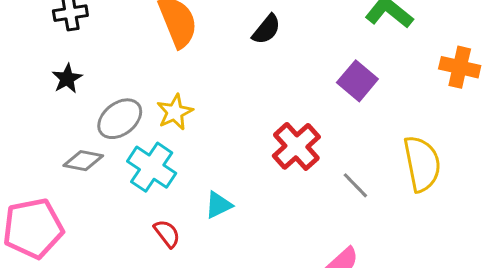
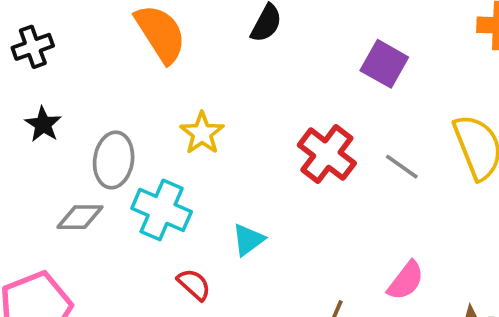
yellow star: (175, 112) -> (202, 133), moved
gray ellipse: (120, 119) -> (114, 160), turned -33
gray line: (355, 185) -> (402, 167), moved

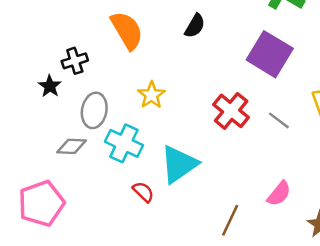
black cross: (33, 47) -> (75, 61), moved
purple square: (384, 64) -> (270, 54), size x1.5
cyan triangle: (248, 240) -> (179, 164), size x1.8

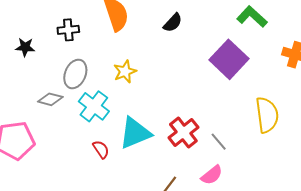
black star: (50, 86) -> (25, 47), moved, turned 30
red cross: (231, 111) -> (183, 133), moved
gray line: (279, 120) -> (219, 142), moved

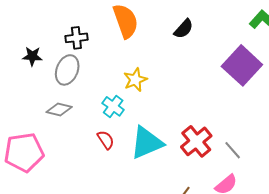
gray ellipse: (75, 74) -> (67, 70), moved
cyan cross: (94, 106) -> (113, 106), moved, size x0.7
red semicircle: (101, 149) -> (106, 140), moved

